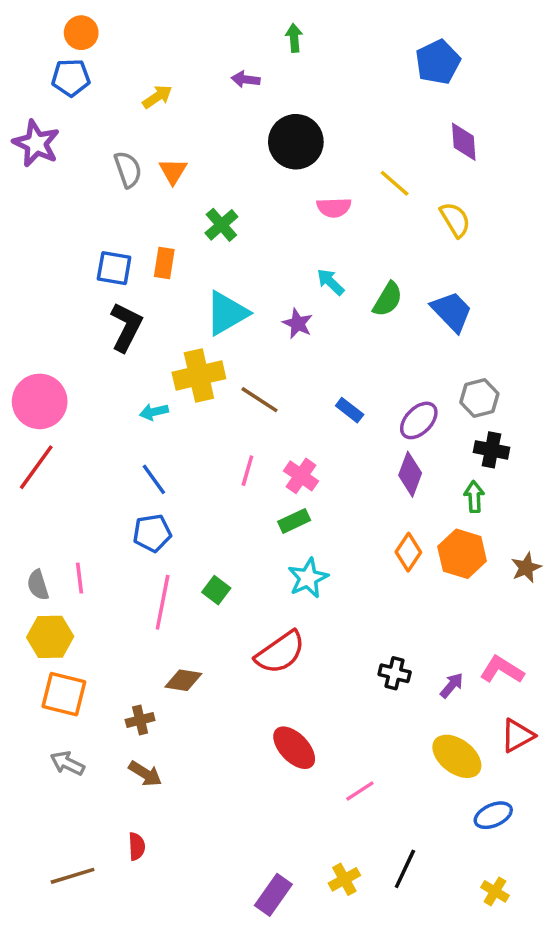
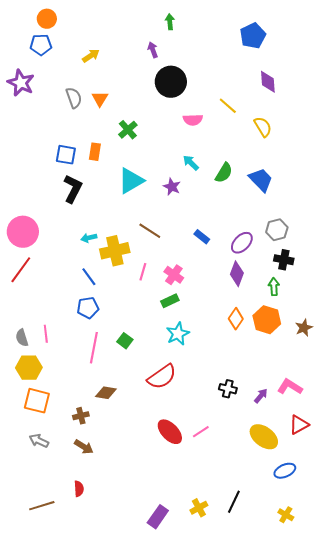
purple arrow: (246, 79) -> (153, 50), moved, turned 63
yellow cross: (199, 375) -> (115, 251), moved
pink line: (360, 791) -> (201, 432), moved

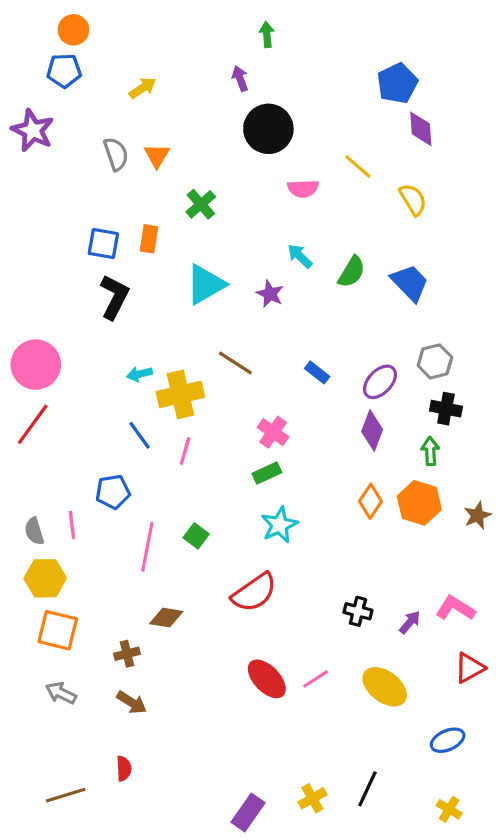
blue pentagon: (253, 36) -> (397, 83), moved
pink line: (143, 272) -> (185, 451), moved
blue pentagon: (88, 308) -> (113, 492), moved
yellow ellipse: (264, 437) -> (385, 687), moved

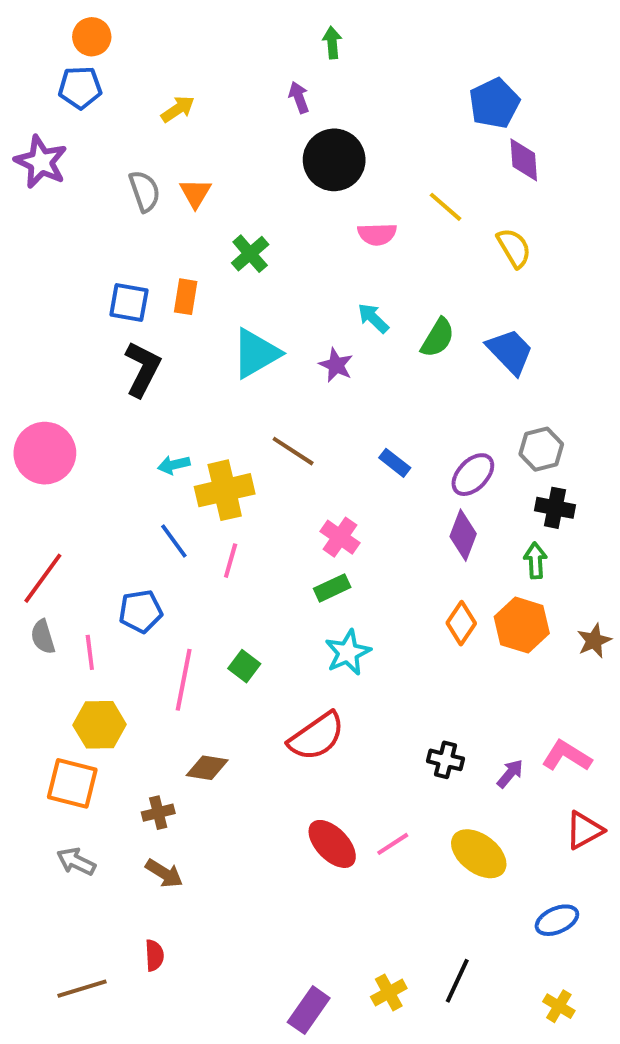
red line: (33, 424) -> (43, 578), moved
gray semicircle: (34, 531) -> (43, 637), moved
yellow hexagon: (45, 578) -> (100, 725), moved

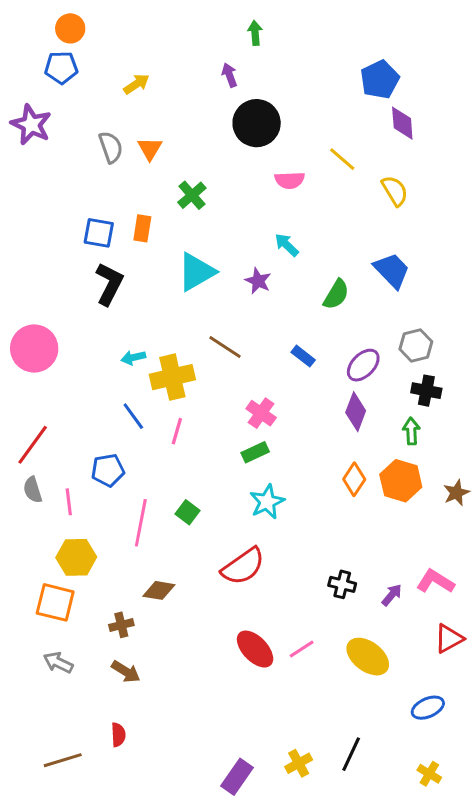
green semicircle: (438, 338) -> (336, 294), moved

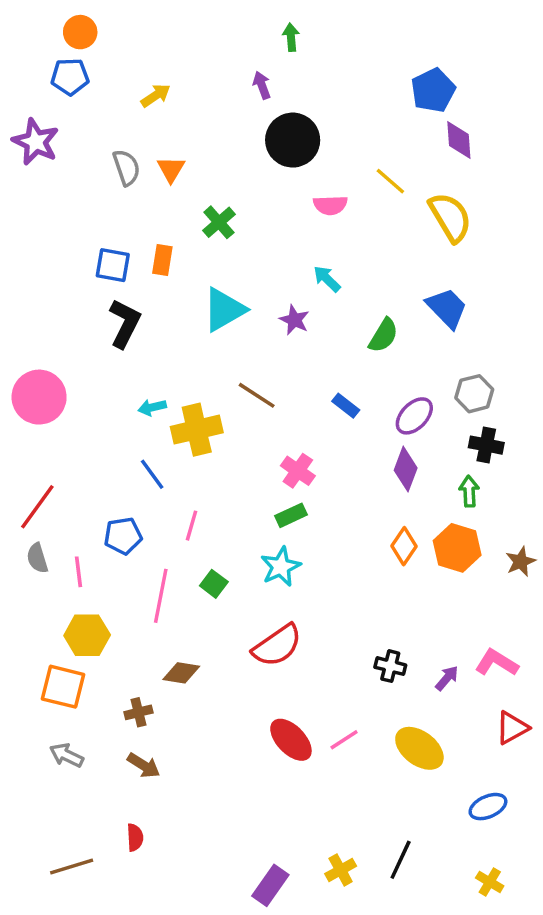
yellow semicircle: (395, 191) -> (450, 217), size x1.4
pink line: (177, 431) -> (192, 526), moved
cyan star: (267, 502) -> (281, 567), moved

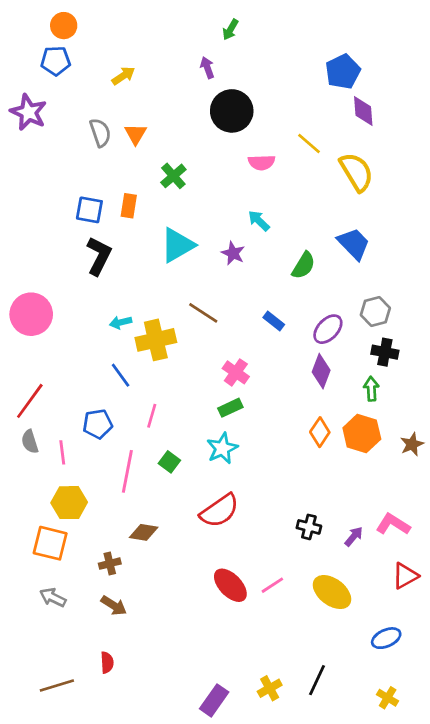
green arrow: (291, 37) -> (230, 30), turned -145

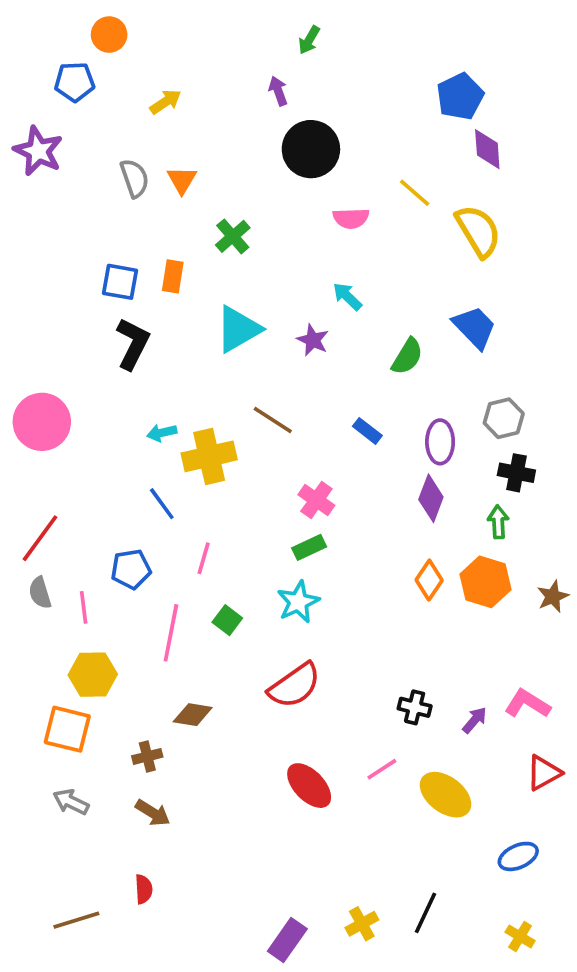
orange circle: (64, 26) -> (109, 35), moved
purple ellipse: (328, 329) -> (440, 442), turned -44
pink line: (272, 585) -> (382, 769), moved

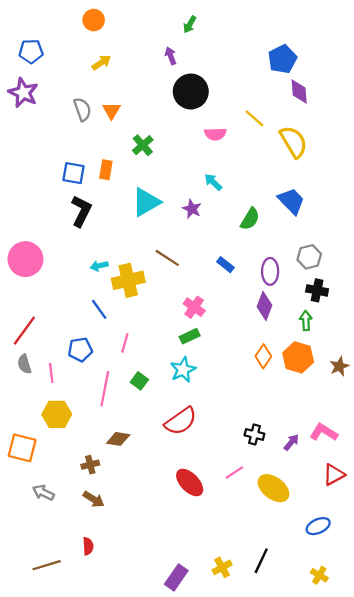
orange circle: (109, 35) -> (94, 20), moved
blue pentagon: (75, 82) -> (31, 51), moved
orange square: (67, 729) -> (22, 448), moved

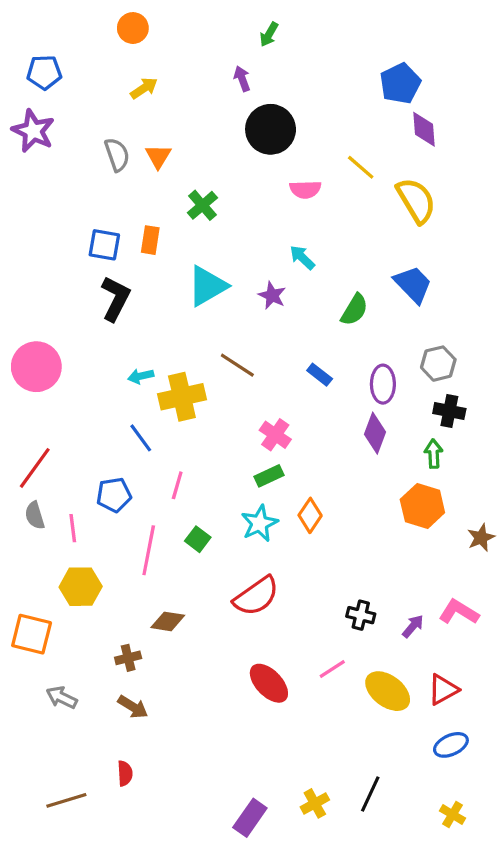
orange diamond: (263, 356) -> (310, 515), moved
brown star: (339, 366) -> (481, 538), moved
red triangle: (334, 475) -> (443, 690), moved

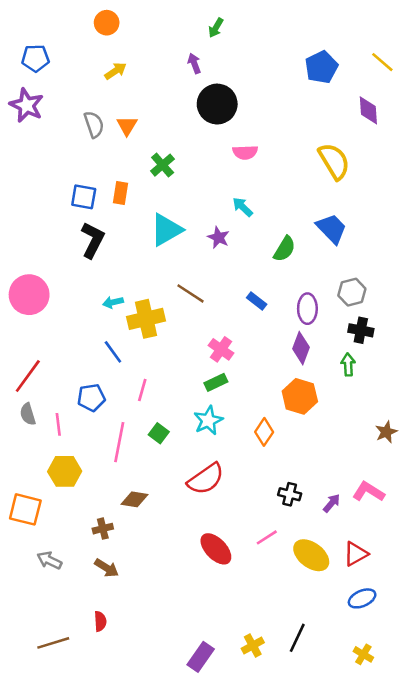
purple diamond: (424, 129) -> (368, 110), moved
yellow line: (361, 167) -> (382, 62), moved
orange hexagon: (422, 506) -> (300, 396), moved
orange diamond: (310, 515) -> (264, 432), moved

